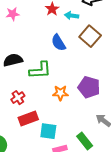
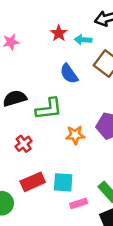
red rectangle: (28, 118) -> (33, 182), moved

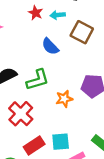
red cross: (24, 144) -> (21, 114), size x1.6

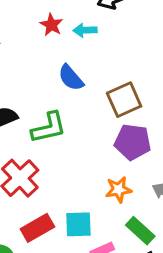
brown square: (82, 32) -> (124, 100), moved, turned 35
orange star: (64, 99) -> (119, 190), moved

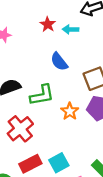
orange star: (119, 190) -> (70, 111), moved, turned -30
cyan square: (78, 224) -> (59, 163), turned -30

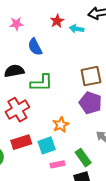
blue semicircle: (59, 62) -> (35, 47), moved
orange star: (70, 111) -> (61, 125), moved

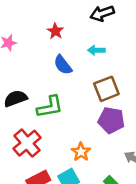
cyan arrow: (77, 29) -> (96, 50), moved
blue semicircle: (35, 47) -> (63, 65), moved

